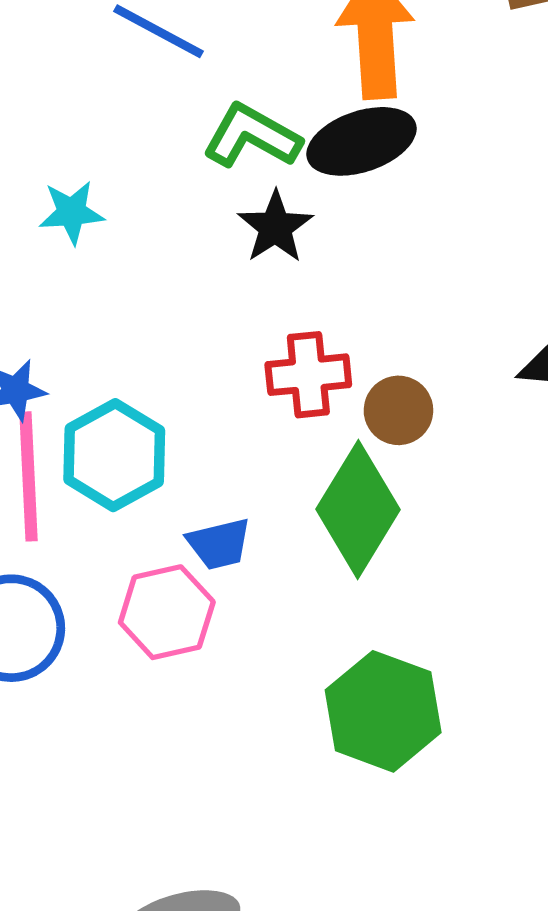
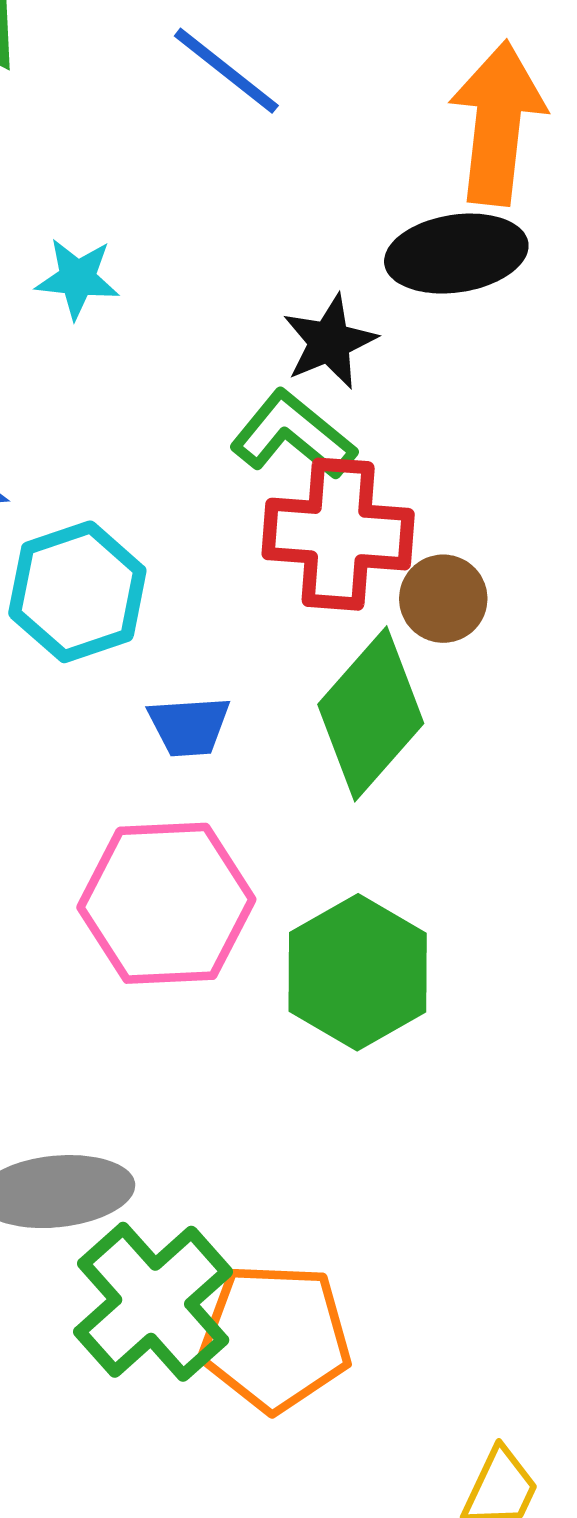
green L-shape: (252, 136) -> (293, 435), moved
red cross: (308, 375) -> (338, 534), size x1.4
pink hexagon: (167, 612) -> (166, 903), moved, size x1.4

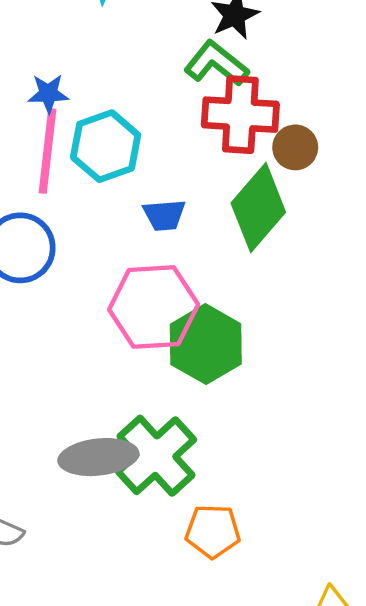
green hexagon: (358, 972) -> (206, 344), moved
green cross: (153, 1302) -> (156, 456), moved
orange pentagon: (275, 1337) -> (213, 531), size x0.7

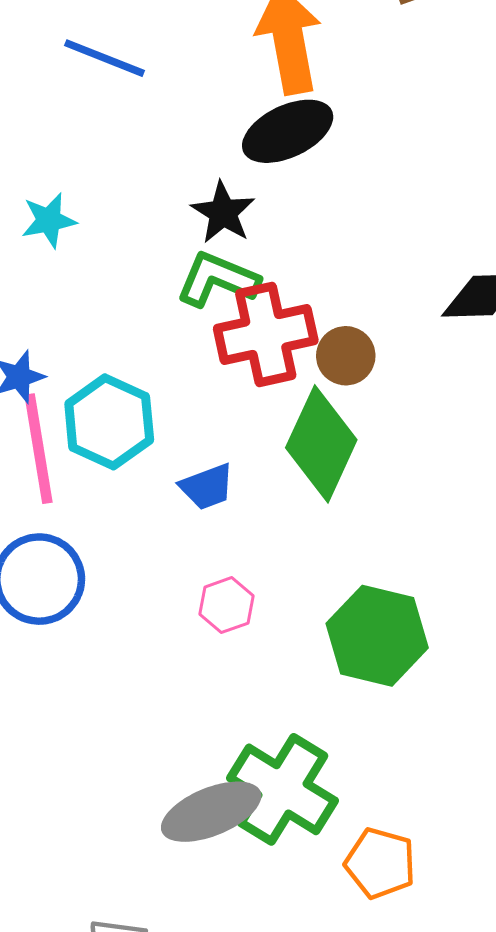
pink hexagon: (154, 307) -> (226, 605), size x0.5
green hexagon: (206, 344) -> (377, 636), moved
orange pentagon: (213, 531) -> (380, 863), turned 30

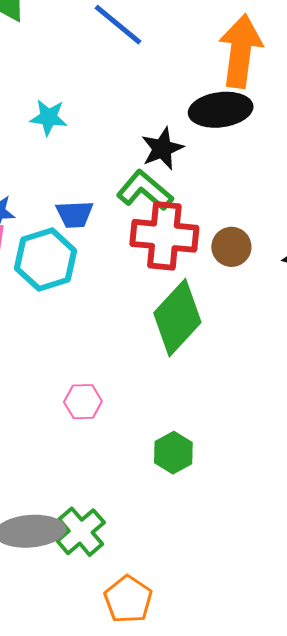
brown circle: (346, 356) -> (231, 247), moved
blue trapezoid: (207, 487) -> (75, 214), moved
green hexagon: (377, 636) -> (173, 453), size x0.6
green cross: (283, 789) -> (81, 532), size x0.7

